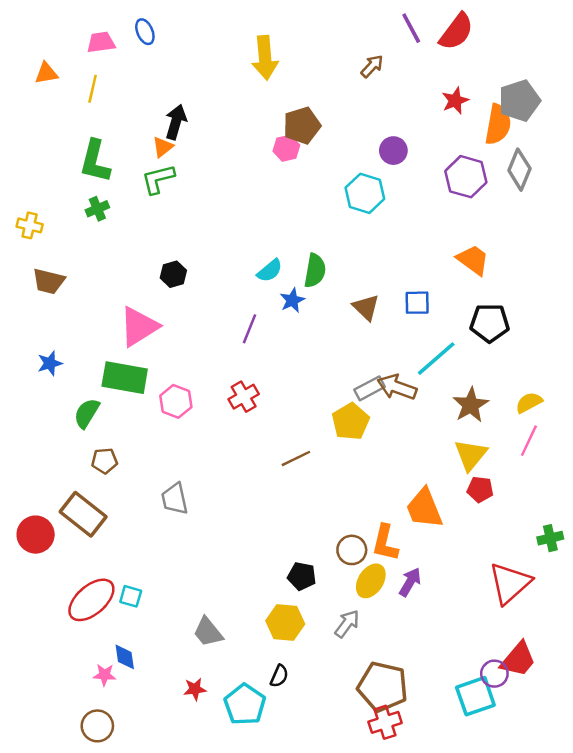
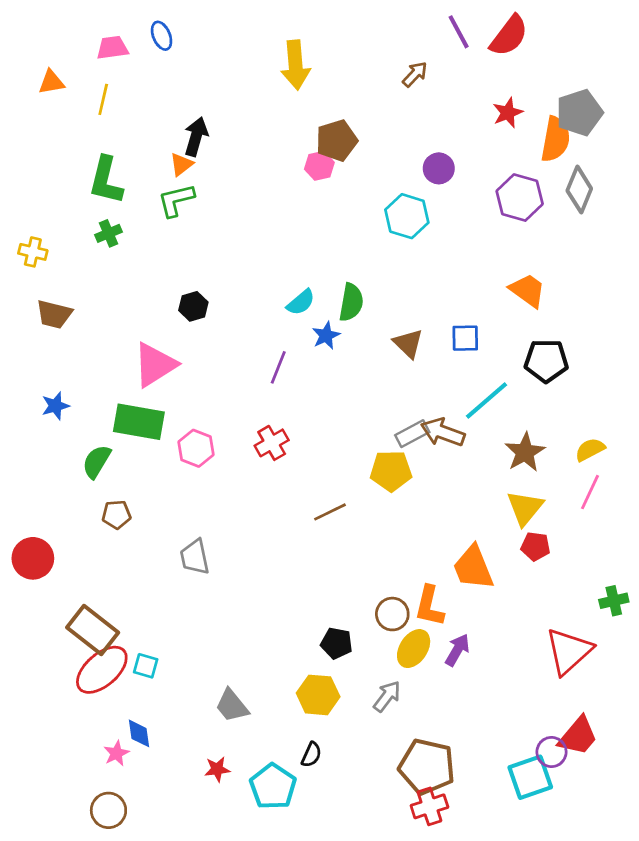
yellow pentagon: (351, 422) -> (391, 471), turned 30
brown rectangle: (83, 514) -> (93, 630), moved
red circle: (36, 535) -> (33, 558), moved
pink star: (104, 675) -> (116, 753), turned -30

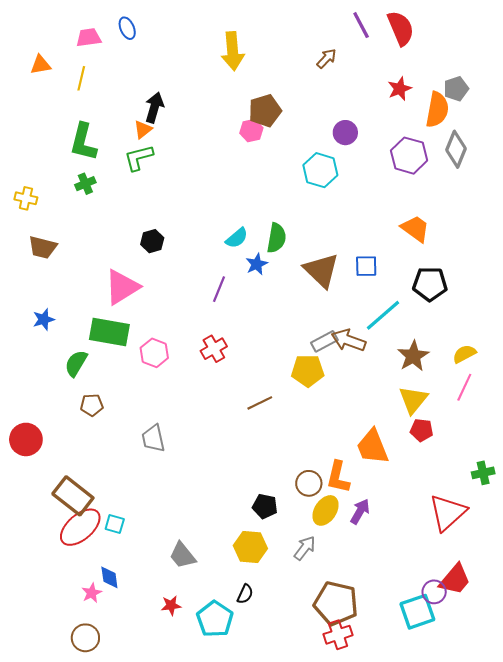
red semicircle: (509, 36) -> (401, 28), turned -60
gray pentagon: (579, 113) -> (456, 89), size x0.7
brown triangle: (408, 343) -> (321, 270), size x1.5

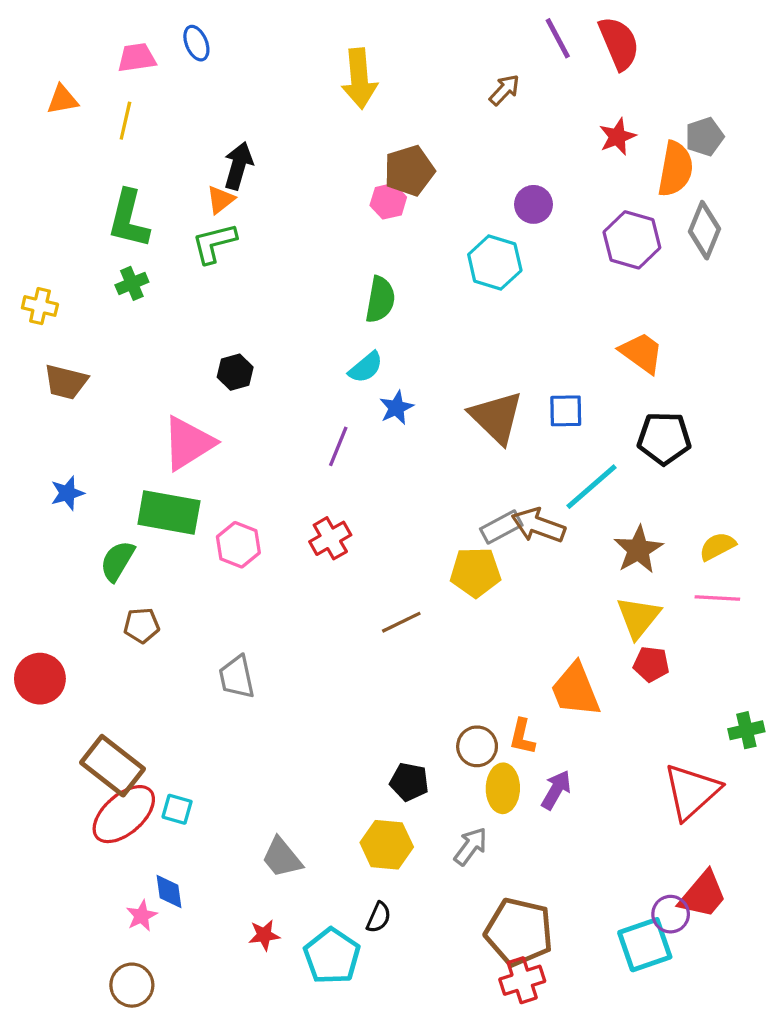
green semicircle: (276, 238) -> (380, 300), moved
pink line: (464, 387) -> (717, 598), turned 68
orange L-shape: (338, 477) -> (522, 737), size x0.7
yellow ellipse: (326, 510) -> (503, 788), turned -32

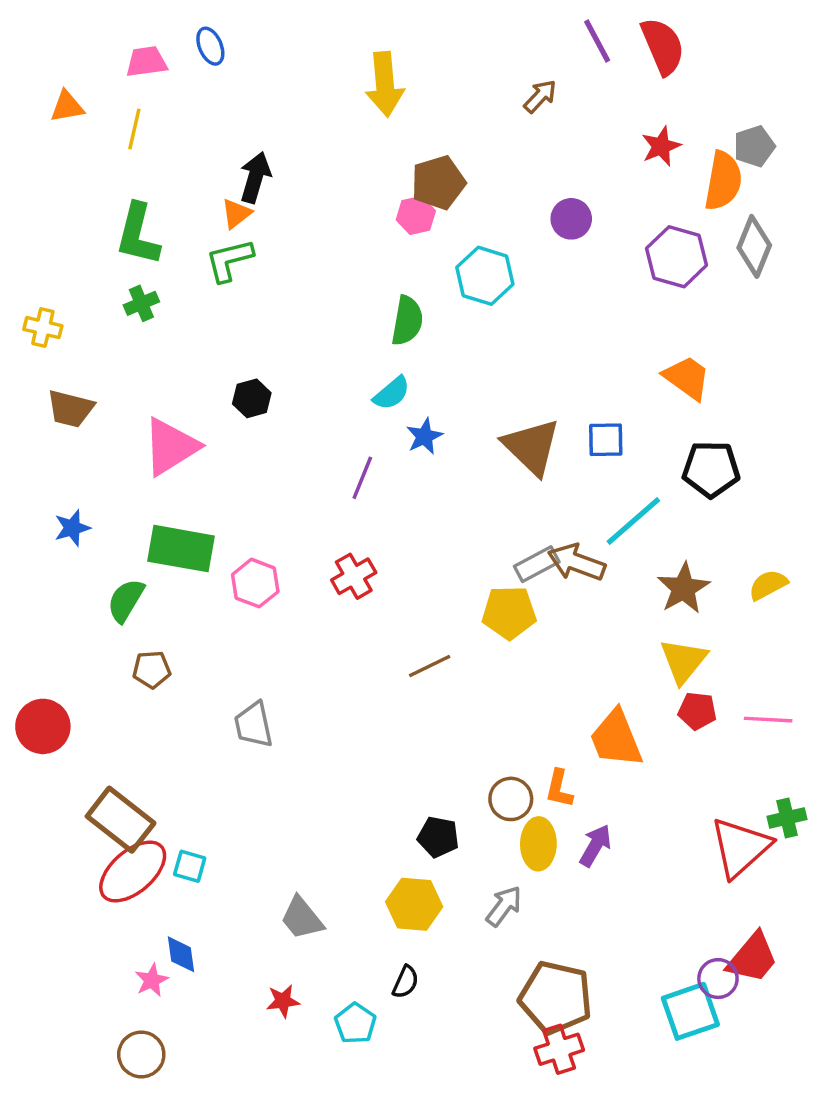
cyan hexagon: (495, 262) -> (485, 276), moved
pink triangle: (188, 443) -> (171, 447), moved
pink line: (717, 598) -> (768, 720), moved
green cross: (746, 730) -> (787, 818), moved
cyan pentagon: (332, 956) -> (355, 1023), size x0.7

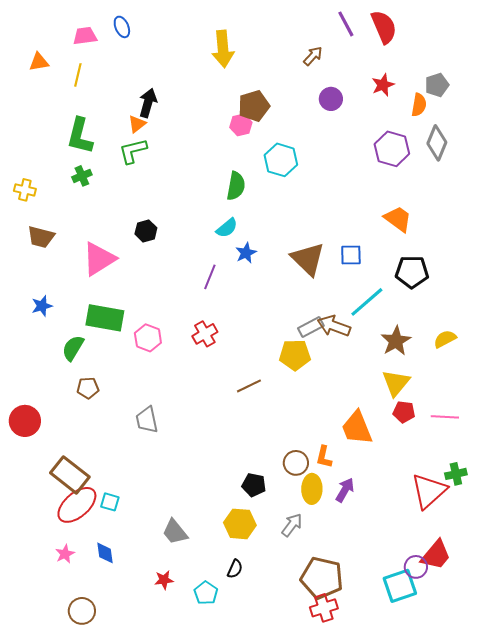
orange semicircle: (723, 181) -> (419, 105), size x0.7
purple circle: (571, 219) -> (331, 99), moved
pink star: (152, 980) -> (65, 554), moved

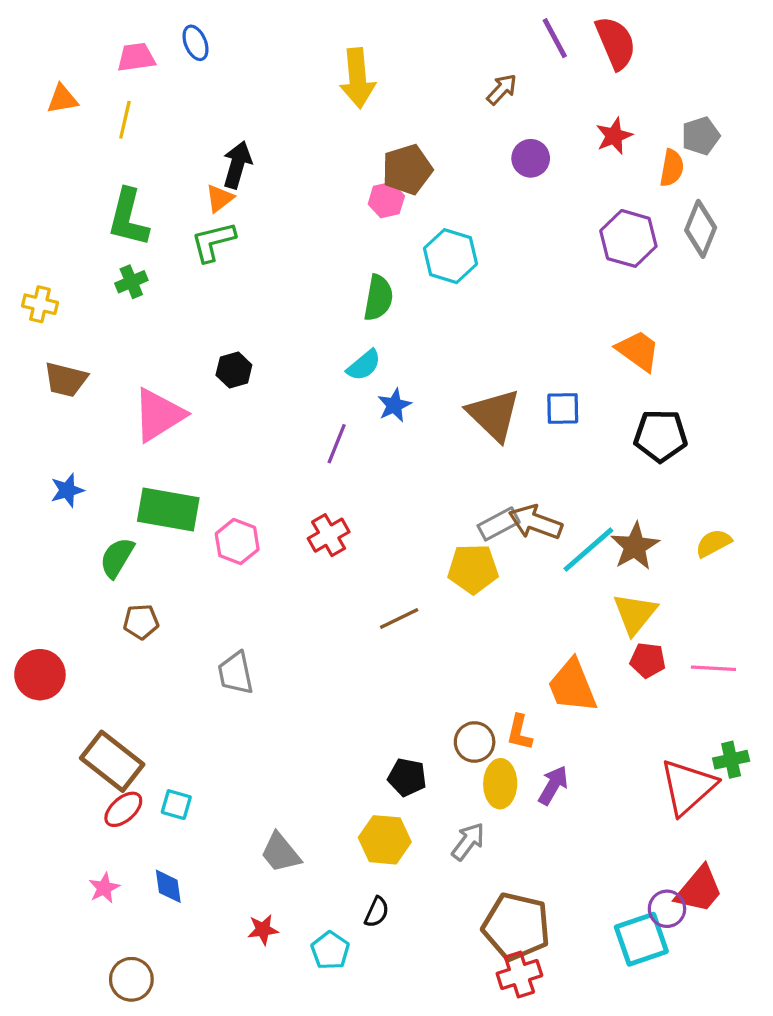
cyan line: (367, 302) -> (588, 550), moved
red ellipse: (77, 505) -> (123, 809), size x0.6

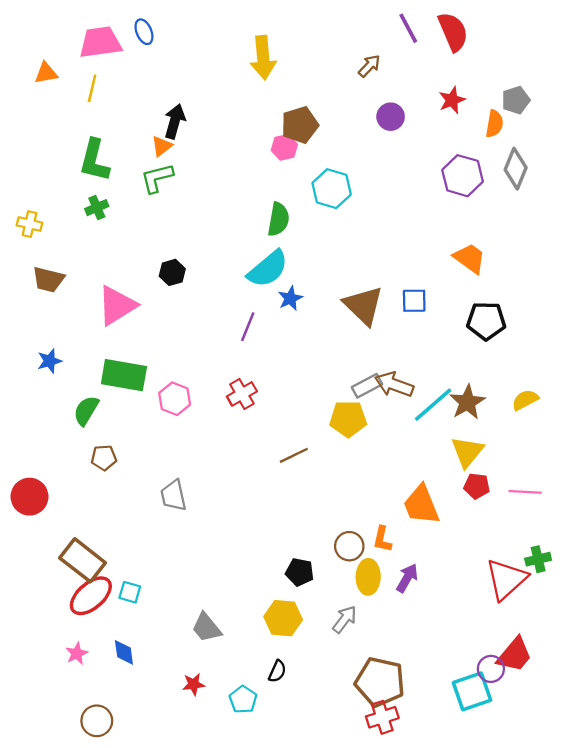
pink trapezoid: (136, 57) -> (100, 42), size x1.5
cyan semicircle: (364, 365) -> (268, 269), size x1.6
red ellipse: (123, 809) -> (91, 596), size x1.5

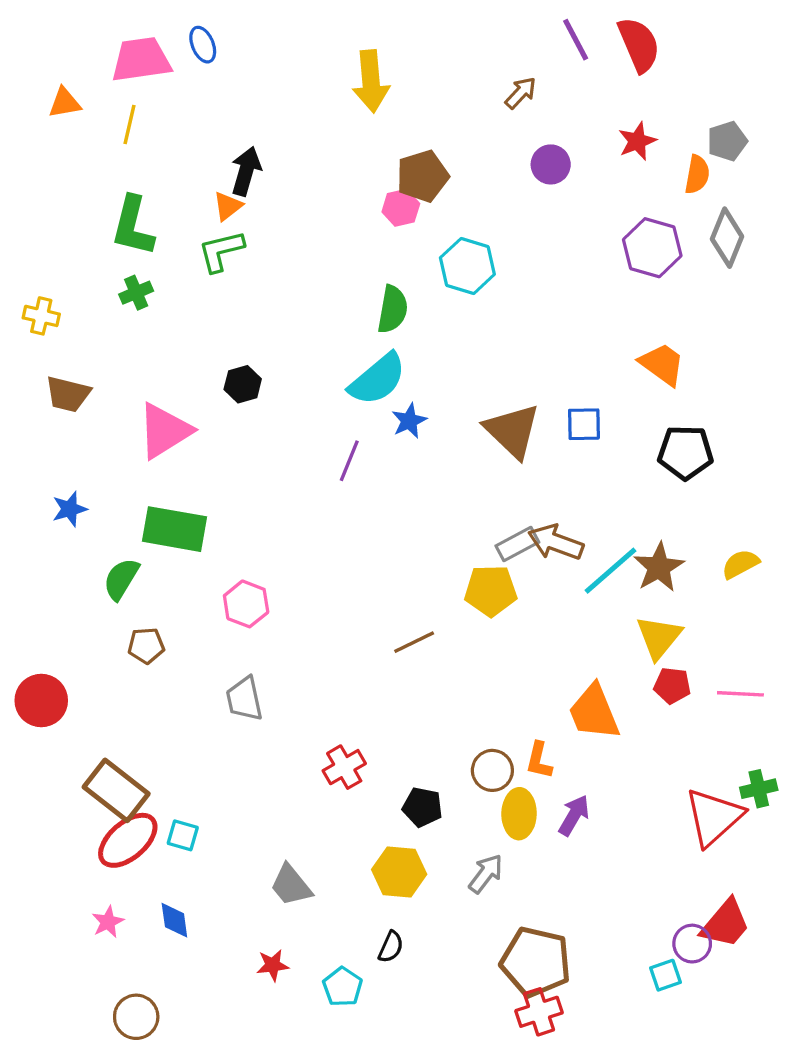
red cross: (242, 394) -> (344, 767), moved
pink hexagon: (175, 399) -> (246, 604), moved
cyan square: (472, 691) -> (666, 975), size x0.6

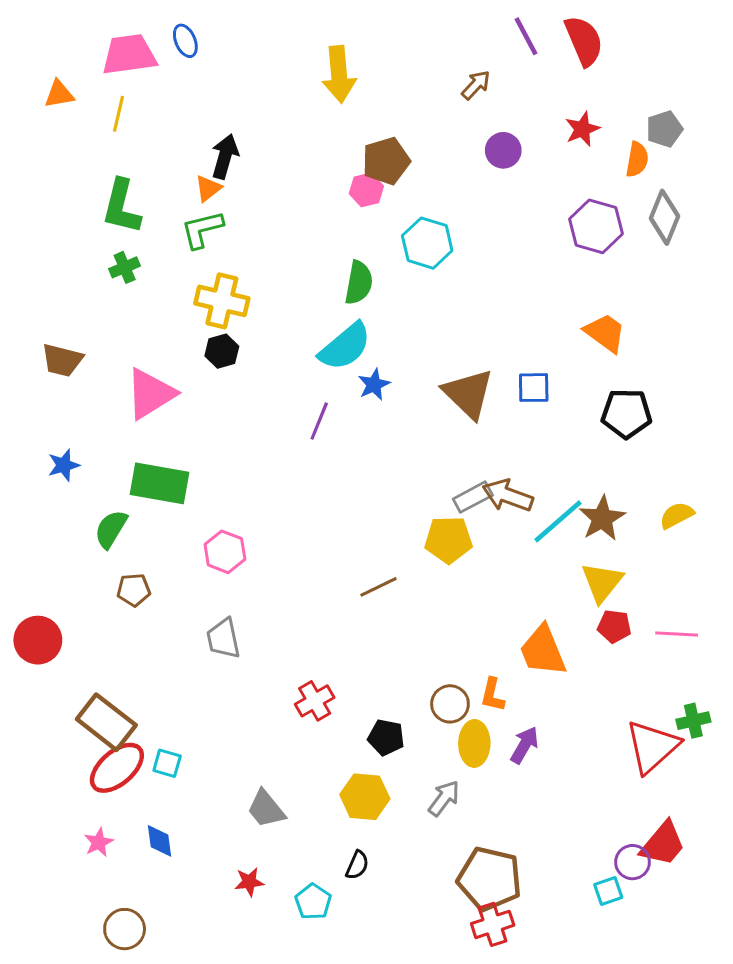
yellow cross: (41, 316) -> (222, 301), moved, size x1.6

